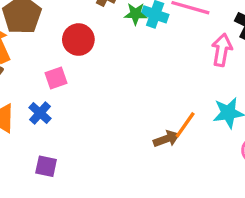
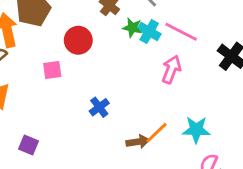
pink arrow: (222, 50) -> (171, 70), moved
blue cross: (40, 113) -> (99, 107), moved

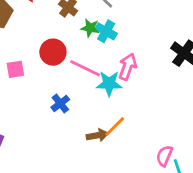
pink line: (181, 32) -> (85, 68), moved
red circle: (78, 40) -> (53, 52), moved
cyan star: (196, 130) -> (109, 84), moved

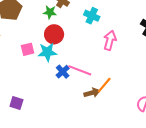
green star: (90, 28) -> (50, 12), moved
pink line: (85, 68) -> (80, 70), moved
cyan star: (109, 84) -> (47, 52), moved

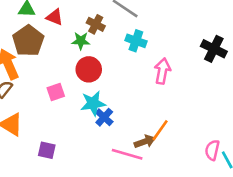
cyan star: (47, 52) -> (93, 103), moved
pink line: (80, 70) -> (127, 154), moved
purple square: (16, 103) -> (47, 150), moved

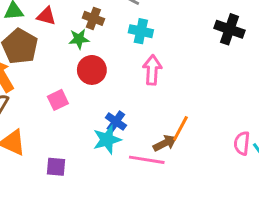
pink arrow: (162, 71) -> (152, 70), moved
cyan star: (93, 103) -> (107, 140), moved

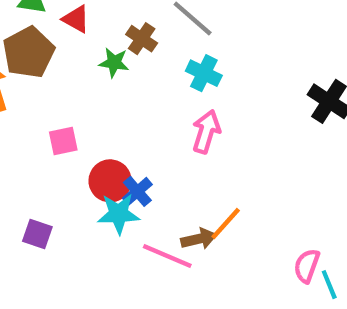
red circle: (92, 70) -> (110, 181), moved

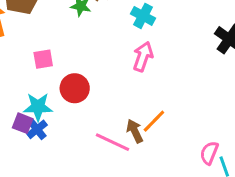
blue cross: (137, 191) -> (37, 129), moved
cyan star: (119, 214) -> (38, 107), moved
brown arrow: (199, 239) -> (135, 131), turned -105

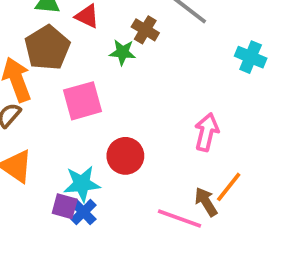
cyan cross: (143, 16) -> (251, 57), moved
pink arrow: (143, 57) -> (207, 132), moved
pink square: (43, 59) -> (83, 101), moved, size x1.5

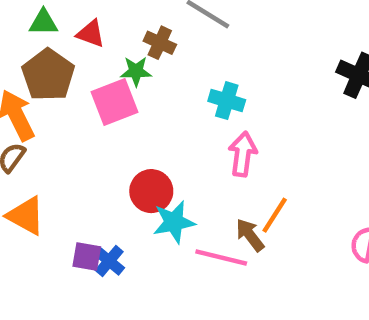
cyan cross: (251, 57) -> (227, 101), moved
pink square: (83, 101) -> (115, 102), moved
cyan star: (82, 184) -> (174, 222), moved

